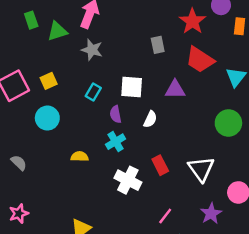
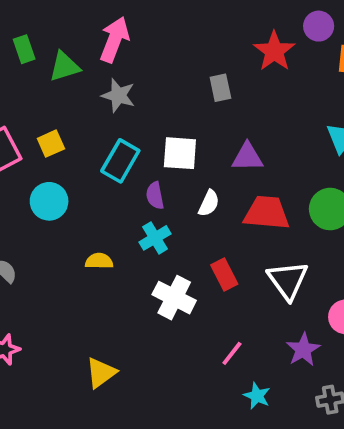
red trapezoid: (200, 60) -> (267, 213), moved, turned 152
cyan rectangle: (93, 92) -> (120, 161), size x1.5

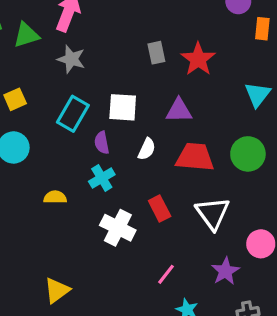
red star: (274, 51) -> (198, 59), moved

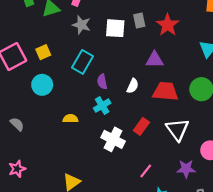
white square: (123, 107) -> (115, 28), moved
red rectangle: (160, 209) -> (141, 126), turned 63
purple star: (225, 271) -> (186, 169), turned 30

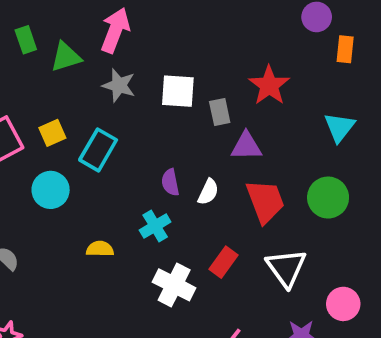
gray rectangle: (139, 20) -> (220, 112), moved
cyan rectangle: (83, 62) -> (98, 150), moved
purple semicircle: (102, 82) -> (170, 182), moved
red trapezoid: (165, 91) -> (265, 201), turned 64

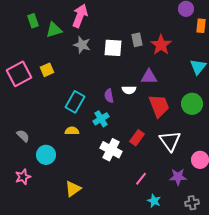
gray rectangle: (220, 112) -> (137, 40), moved
cyan rectangle: (98, 150) -> (75, 102), moved
cyan circle: (51, 190) -> (46, 155), moved
white semicircle: (208, 192) -> (129, 90), moved, turned 64

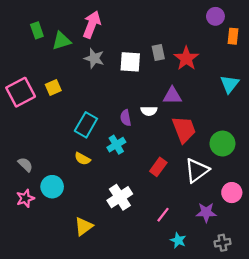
green circle: (192, 104) -> (222, 144), moved
yellow semicircle: (72, 131) -> (82, 159), turned -152
white triangle: (170, 141) -> (197, 170), turned 30
white cross: (111, 150) -> (120, 197), moved, turned 30
pink star: (23, 177) -> (25, 198), moved

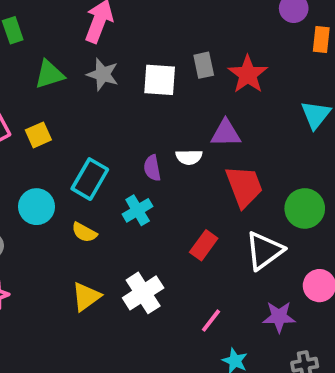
green triangle: (61, 41) -> (49, 74), moved
yellow square: (53, 88) -> (38, 135), moved
cyan circle: (52, 187) -> (37, 207), moved
yellow triangle: (84, 226) -> (86, 297), moved

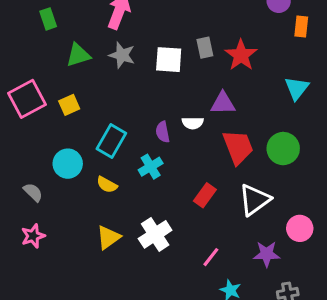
green circle: (305, 208) -> (283, 149), moved

